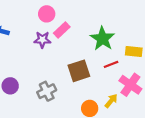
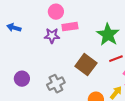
pink rectangle: (62, 30) -> (70, 27), turned 35
brown square: (79, 71) -> (86, 65), turned -35

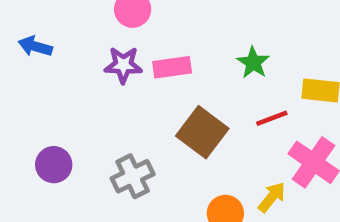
pink rectangle: (70, 27) -> (172, 67), moved
green star: (108, 35) -> (253, 63), size x0.6

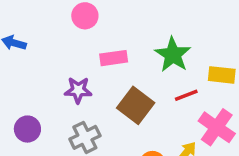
green star: (253, 63) -> (173, 55), size x1.5
purple star: (123, 65) -> (78, 90), moved

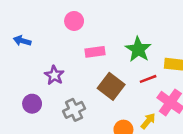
purple star: (78, 90) -> (54, 75), moved, turned 30

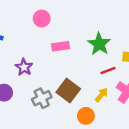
brown square: (111, 86) -> (68, 90), moved
yellow arrow: (148, 121) -> (101, 95), moved

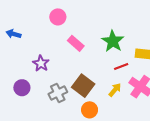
pink rectangle: (60, 46) -> (76, 43), turned 49
orange circle: (86, 116) -> (90, 110), moved

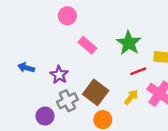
blue arrow: (13, 34) -> (26, 68), moved
purple star: (41, 63) -> (59, 75), moved
purple circle: (22, 88) -> (45, 116), moved

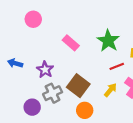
pink circle: (67, 16) -> (33, 19), moved

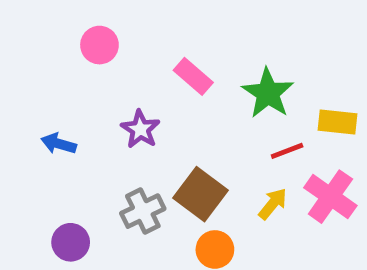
pink rectangle: (71, 43) -> (193, 76), moved
purple star: (45, 70) -> (140, 129), moved
purple circle: (32, 107) -> (71, 242), moved

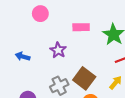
pink rectangle: (193, 76) -> (81, 27), turned -42

